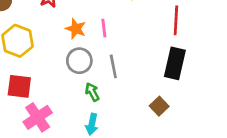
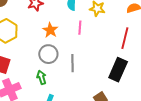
pink line: (104, 28) -> (80, 28), moved
green arrow: (92, 92) -> (42, 77), moved

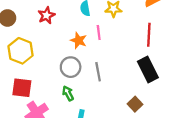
orange star: (50, 30) -> (79, 40), moved
black rectangle: (118, 70) -> (148, 70), turned -40

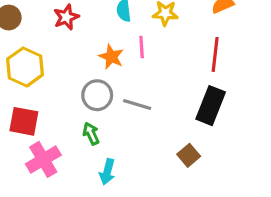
black rectangle: (148, 70) -> (211, 106), turned 45
gray line: (98, 72) -> (137, 104), turned -66

